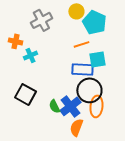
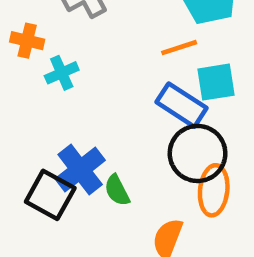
blue rectangle: (82, 69) -> (181, 105), turned 30
black square: (25, 94) -> (50, 195), moved
blue cross: (70, 106) -> (80, 170), moved

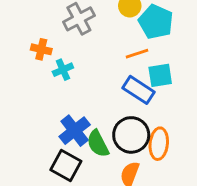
black circle: (198, 153) -> (131, 135), moved
green semicircle: (117, 190) -> (98, 144), size x1.4
black square: (50, 195) -> (66, 165), moved

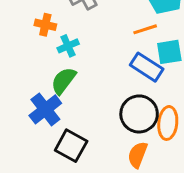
blue cross: (75, 131) -> (45, 109), moved
green semicircle: (98, 144) -> (63, 81), moved, turned 64

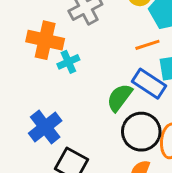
orange cross: (45, 25) -> (45, 40), size x1.6
green semicircle: (63, 81) -> (120, 98), moved

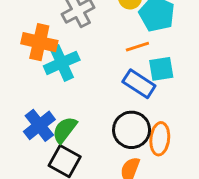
cyan cross: (68, 62) -> (62, 63), size x1.6
green semicircle: (120, 98) -> (65, 130), moved

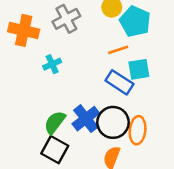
orange cross: (39, 42) -> (24, 30), moved
cyan cross: (62, 63) -> (52, 64), size x0.6
blue cross: (39, 125) -> (86, 119), moved

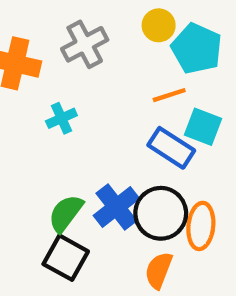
cyan square: (139, 69) -> (203, 127), turned 30

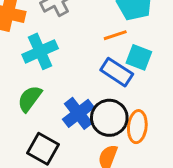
cyan cross: (61, 118) -> (40, 51), size x1.6
green semicircle: (66, 213) -> (30, 99), moved

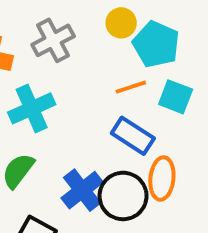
cyan square: (139, 57) -> (176, 97), moved
orange ellipse: (137, 127) -> (162, 178), moved

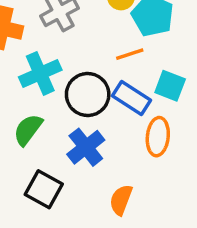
cyan square: (176, 97) -> (170, 86), moved
black circle: (123, 196) -> (88, 95), moved

